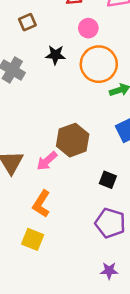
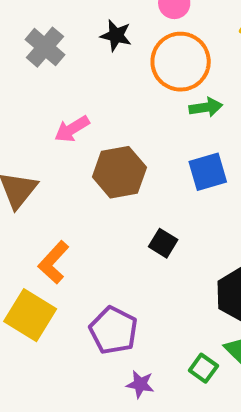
pink arrow: (47, 161) -> (72, 129), moved
purple pentagon: (110, 223) -> (113, 330), moved
yellow square: (33, 239) -> (30, 315), size x1.4

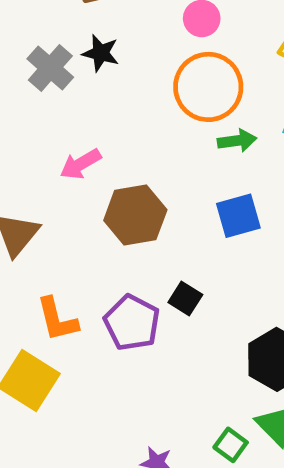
black star: (116, 35) -> (101, 53), moved
orange L-shape: (54, 262) -> (57, 319), turned -57
purple pentagon: (113, 330) -> (132, 323), moved

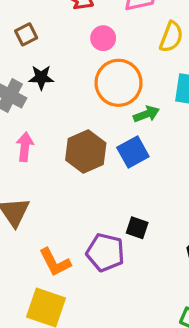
pink arrow: (81, 164) -> (25, 147), moved, turned 140
brown hexagon: (135, 215) -> (86, 152), moved
blue square: (238, 216) -> (133, 152), moved

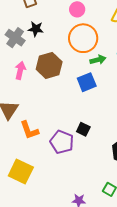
brown hexagon: (86, 152) -> (49, 65), moved
orange L-shape: (55, 262) -> (29, 130), moved

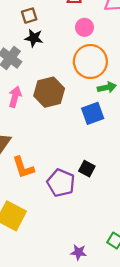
black star: (36, 29) -> (34, 38), moved

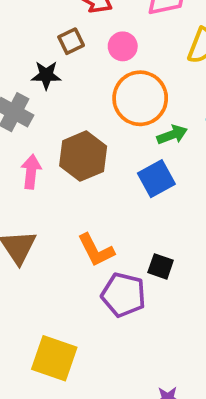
brown square: (29, 16) -> (71, 41), moved
orange L-shape: (23, 168) -> (96, 250), moved

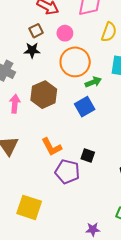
black star: (46, 75) -> (32, 50), moved

